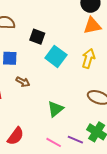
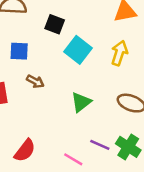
green triangle: (55, 109) -> (81, 102), moved
purple line: (75, 140) -> (100, 145), moved

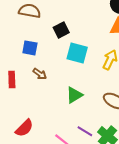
black square: (55, 24) -> (61, 30), turned 35
cyan square: (78, 50) -> (77, 53), turned -30

